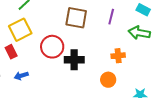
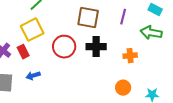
black cross: (74, 60) -> (96, 47), moved
orange circle: (108, 80) -> (123, 88), moved

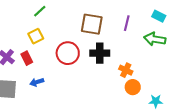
yellow square: (32, 30) -> (36, 36), size x0.7
orange cross: (130, 56) -> (126, 70), moved, turned 32
orange circle: (123, 88) -> (133, 87), moved

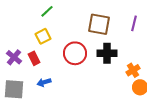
orange cross: (126, 70) -> (133, 70), turned 32

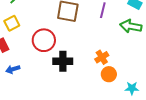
black cross: (107, 53) -> (63, 61), moved

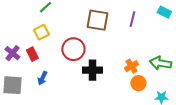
green arrow: (131, 26) -> (160, 63), moved
blue arrow: (13, 69) -> (42, 78), turned -48

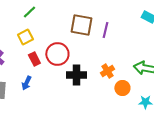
purple line: (132, 19) -> (105, 30), moved
red rectangle: (32, 54) -> (34, 59), moved
orange cross: (131, 66) -> (107, 71), moved

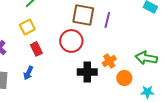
red circle: (57, 54) -> (71, 41), moved
black cross: (76, 75) -> (87, 72), moved

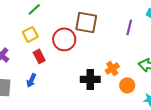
purple line: (107, 20) -> (129, 27), moved
red circle: (71, 41) -> (64, 39), moved

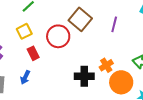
brown square: (86, 22) -> (80, 19), turned 30
purple line: (129, 27) -> (114, 24), moved
orange circle: (127, 85) -> (121, 82), size x1.5

